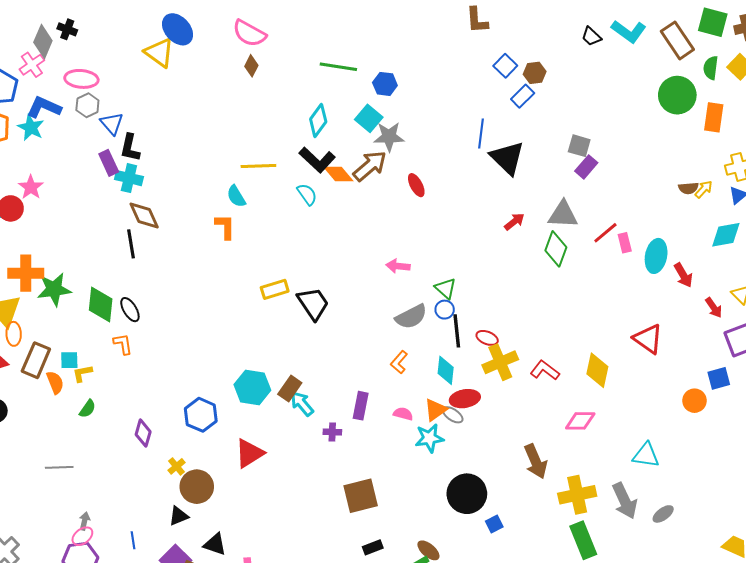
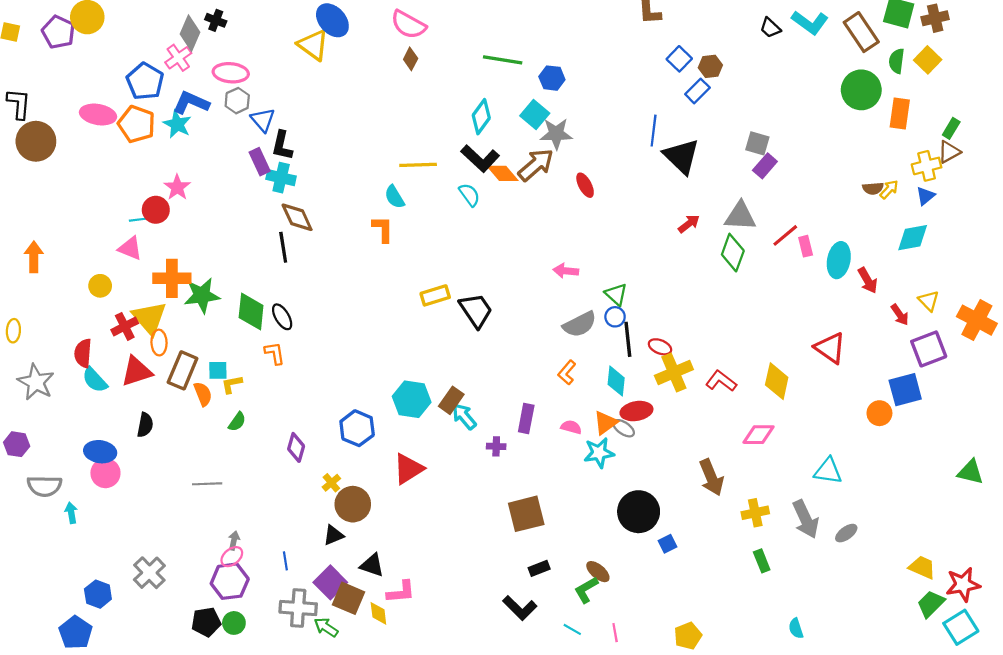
blue square: (719, 378) -> (905, 390), size x1.4
yellow cross: (577, 495) -> (755, 513), size x0.7
green rectangle: (583, 540) -> (762, 561), size x0.6

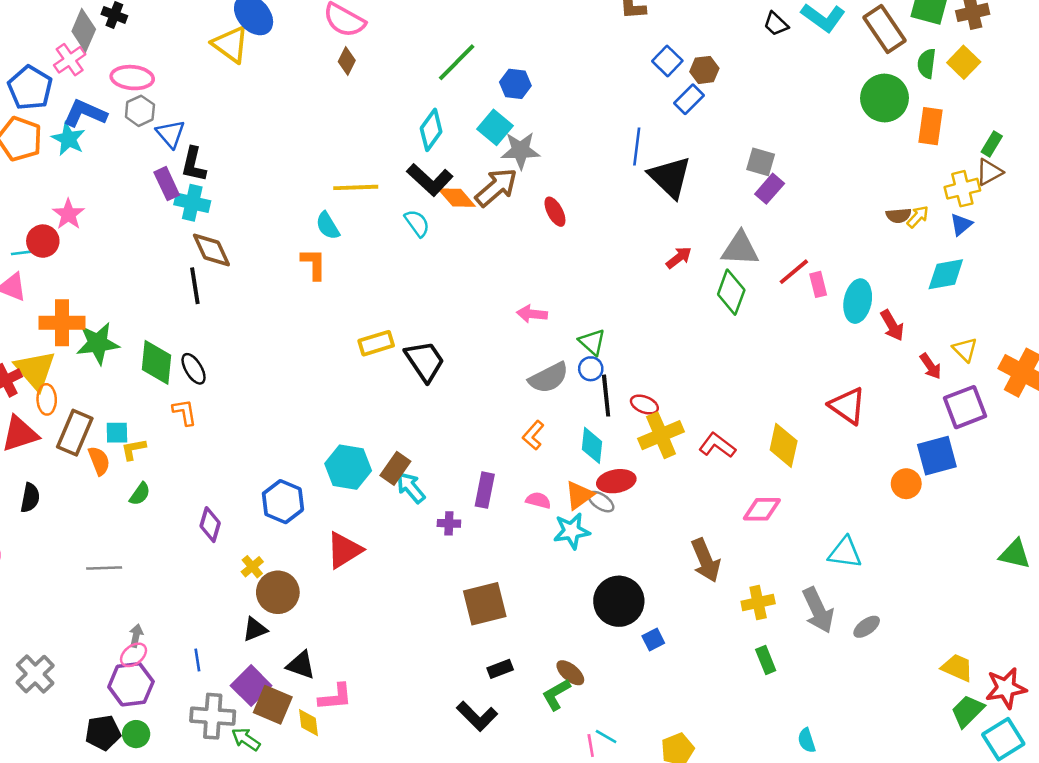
green line: (503, 60) -> (457, 62), turned -54
cyan line: (572, 629) -> (606, 737), moved

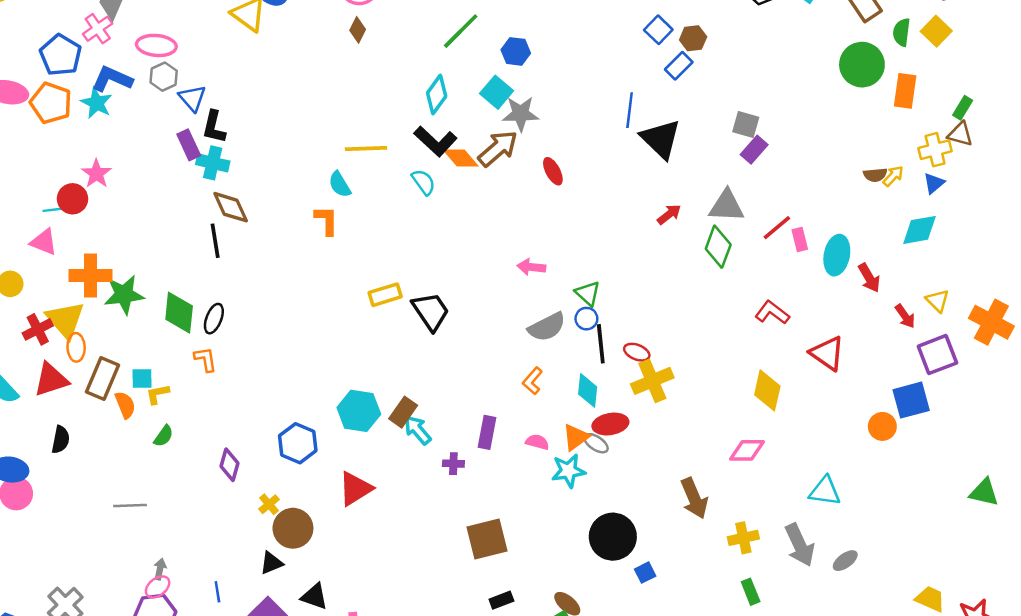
brown triangle: (989, 172) -> (960, 134), turned 44
black ellipse: (194, 369) -> (214, 319), turned 52
red L-shape: (717, 445) -> (772, 313), moved

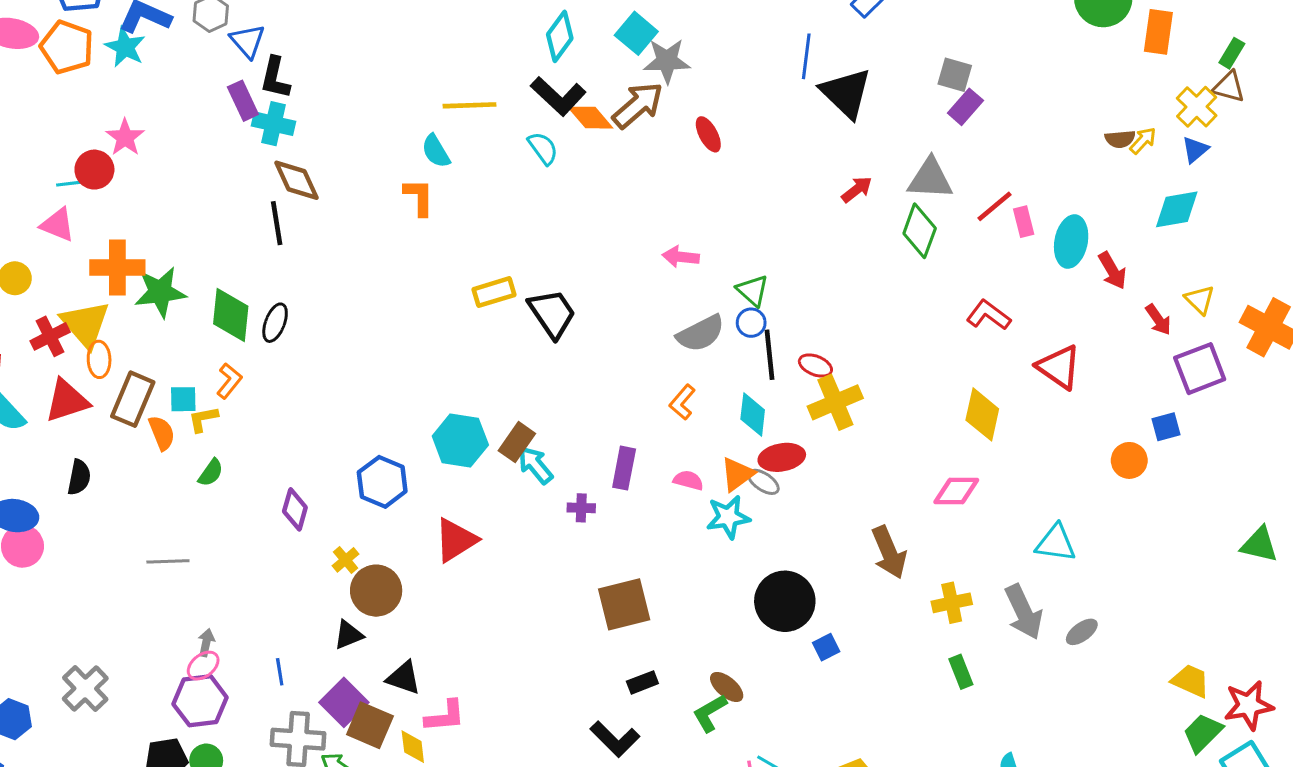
yellow cross: (935, 150) -> (1197, 107), turned -32
orange L-shape: (205, 359) -> (229, 381), moved, turned 48
blue square: (911, 400) -> (1166, 427), size x0.6

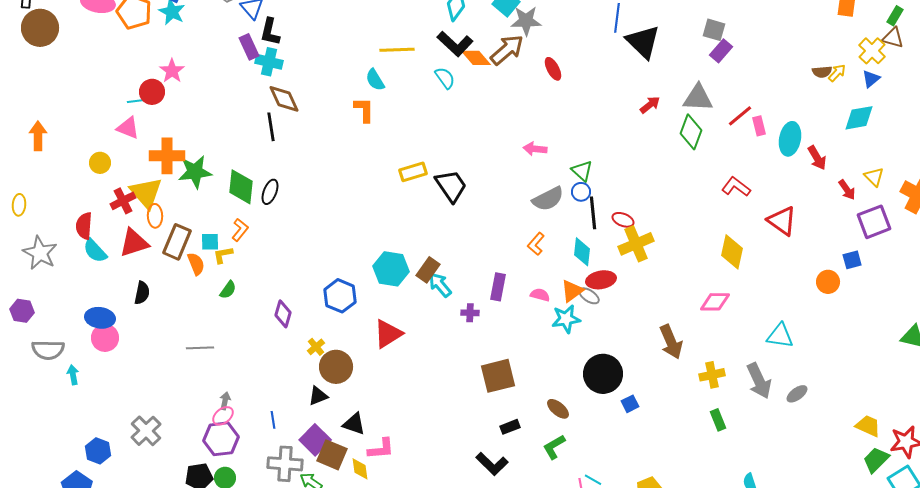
brown ellipse: (727, 687) -> (558, 409), moved

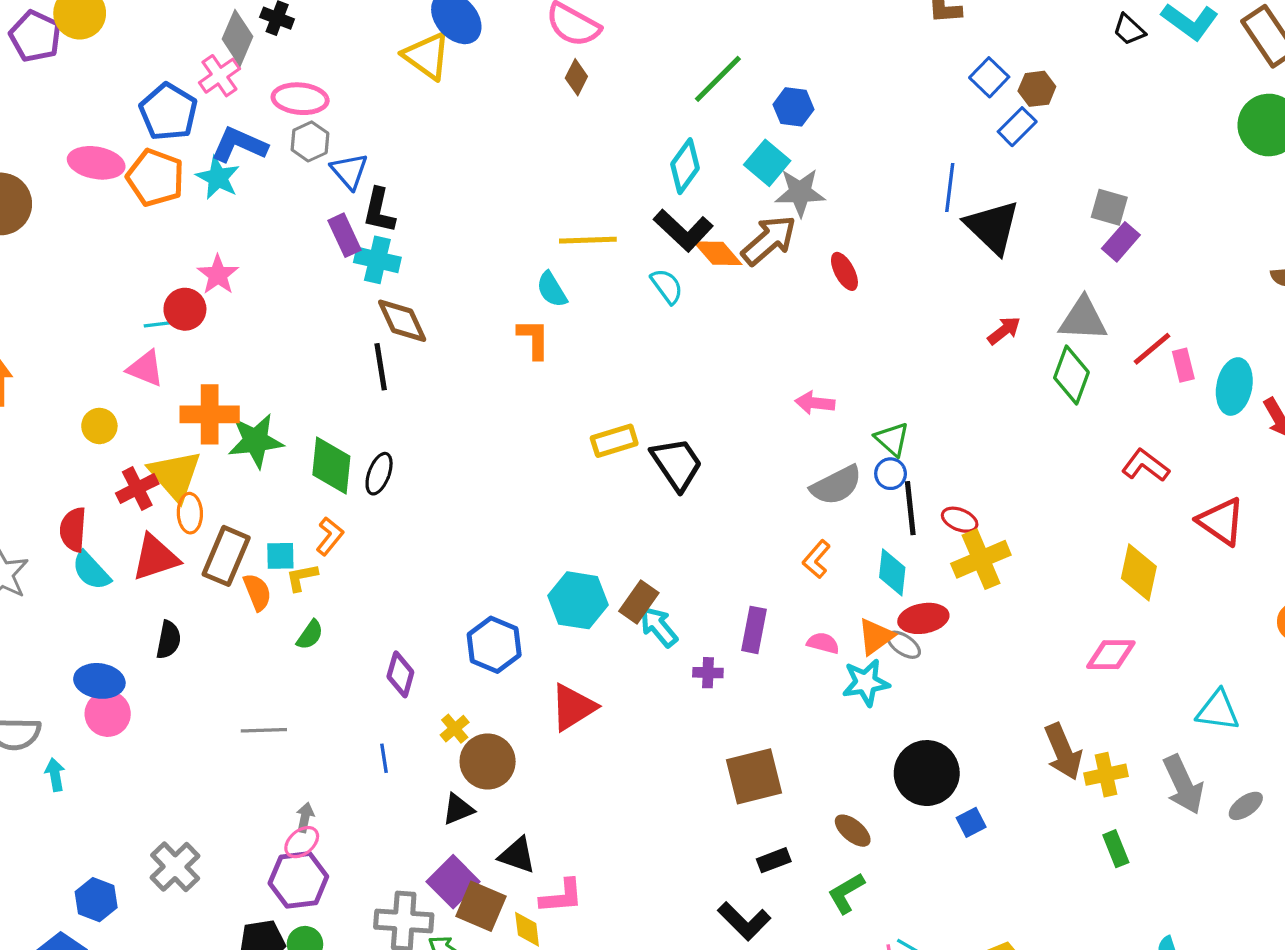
brown arrow: (671, 342) -> (1063, 752), moved
blue line: (273, 420) -> (384, 758), moved

